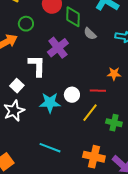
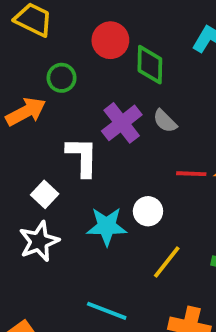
gray semicircle: (90, 34) -> (165, 121), moved
red line: (98, 91) -> (191, 174), moved
yellow line: (90, 113) -> (167, 262), moved

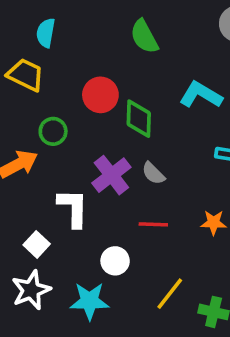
red line: (191, 174) -> (153, 224), moved
white circle: (148, 211) -> (115, 261), moved
cyan star: (107, 226) -> (90, 301), moved
yellow line: (167, 262) -> (170, 294), moved

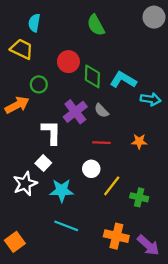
cyan L-shape: (201, 95) -> (123, 80), moved
white square: (37, 244) -> (43, 163), moved
white circle: (115, 261) -> (91, 169), moved

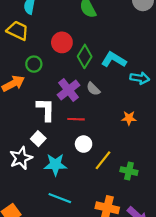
green diamond: (92, 76) -> (85, 56), turned 30
red line: (102, 143) -> (76, 119), moved

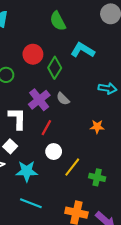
cyan L-shape: (114, 60) -> (83, 50), moved
red line: (76, 119) -> (46, 128), turned -63

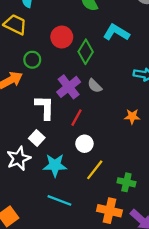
yellow line: (72, 167) -> (95, 170), moved
green cross: (97, 177) -> (126, 182), moved

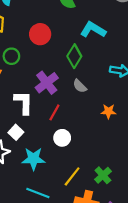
green diamond: (86, 52) -> (74, 56), moved
gray semicircle: (95, 86) -> (80, 86), moved
yellow line: (95, 170) -> (72, 176), moved
green cross: (126, 182) -> (103, 175), turned 35

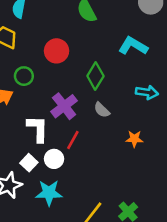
cyan L-shape: (93, 30) -> (133, 46), moved
white circle: (62, 138) -> (54, 159), moved

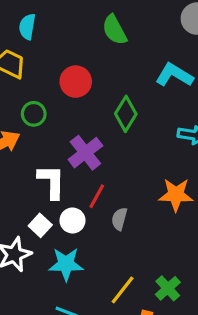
gray semicircle: (102, 110) -> (119, 219), moved, turned 60
orange star: (134, 139) -> (176, 195), size x1.5

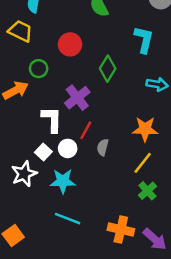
cyan L-shape: (174, 75) -> (144, 40), turned 72
green cross: (168, 288) -> (147, 191), moved
yellow line: (123, 290) -> (143, 163), moved

